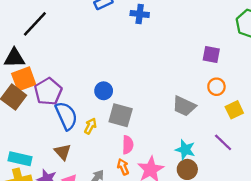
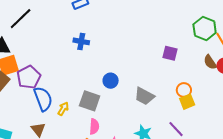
blue cross: (140, 14) -> (81, 41), moved
orange circle: (216, 87) -> (184, 90), moved
blue circle: (104, 91) -> (111, 81), moved

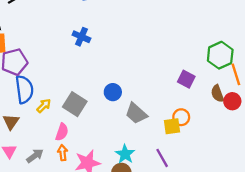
purple square: (170, 53) -> (186, 79), moved
blue circle: (111, 81) -> (113, 92), moved
yellow square: (187, 102) -> (172, 126), moved
pink semicircle: (94, 127) -> (62, 132), moved

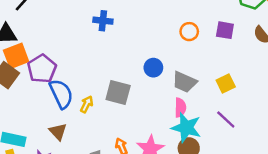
orange circle: (181, 117) -> (189, 32), moved
pink semicircle: (62, 132) -> (180, 108), moved
cyan star: (125, 154) -> (186, 128), size x1.4

